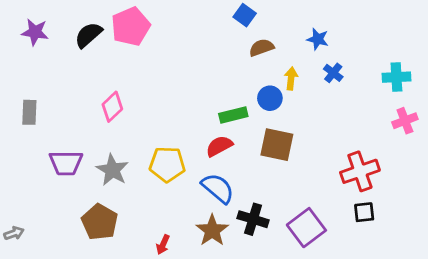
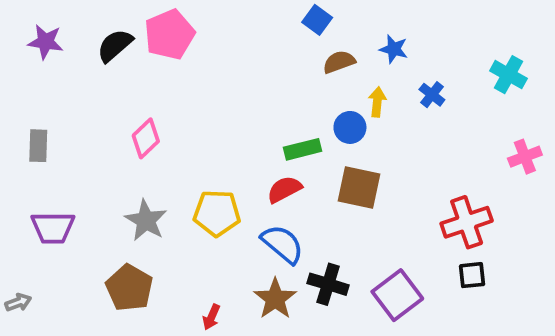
blue star: (318, 39) -> (394, 49), moved
cyan cross: (396, 77) -> (508, 75), moved, turned 32
purple trapezoid: (66, 163) -> (53, 228), moved

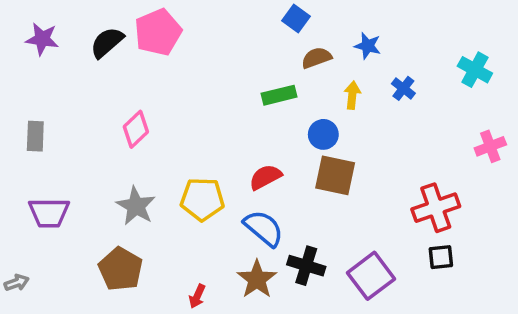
blue circle: (350, 127) -> (323, 134), moved
green rectangle: (303, 149) -> (279, 95), moved

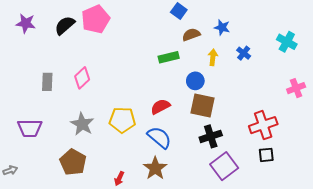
gray rectangle: (35, 136) -> (47, 82), moved
black cross: (306, 266) -> (211, 136), moved, turned -35

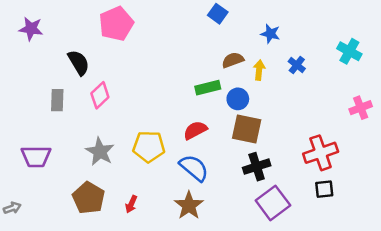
black semicircle: (65, 25) -> (79, 63), moved, turned 100
brown semicircle: (191, 35) -> (233, 60), moved
green rectangle: (169, 57) -> (208, 88), moved
red arrow: (119, 179) -> (131, 204), moved

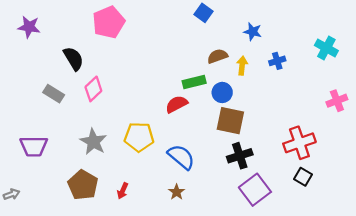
blue cross: (297, 65) -> (277, 61), turned 35
gray rectangle: (57, 100) -> (54, 94), turned -60
red semicircle: (195, 130) -> (177, 104), moved
black square: (324, 189) -> (303, 177), turned 36
brown star: (189, 205) -> (177, 192), size x0.6

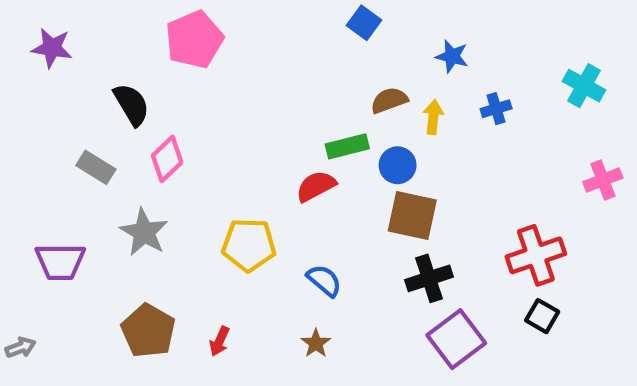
gray star: (93, 142) -> (144, 232), moved
blue semicircle: (181, 157) -> (324, 280), size x0.7

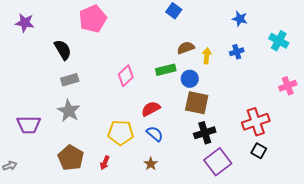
blue star: (452, 56) -> (240, 19), moved
pink diamond: (167, 159) -> (126, 76), moved
gray rectangle: (96, 167) -> (70, 80), moved, turned -48
red semicircle: (316, 186) -> (151, 109), moved
yellow pentagon: (249, 245) -> (121, 133), moved

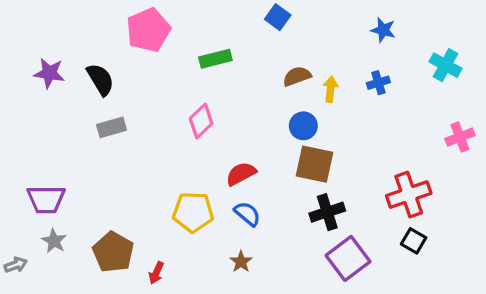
purple star: (25, 23) -> (49, 73), moved
green rectangle: (166, 70) -> (215, 59), moved
gray star: (69, 111) -> (54, 241), moved, size x0.7
red arrow: (105, 163) -> (156, 273), moved

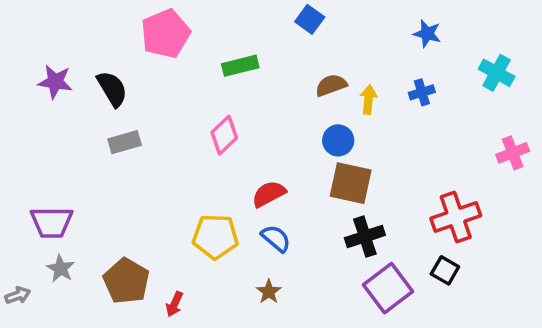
black square: (414, 241) -> (445, 270), moved

